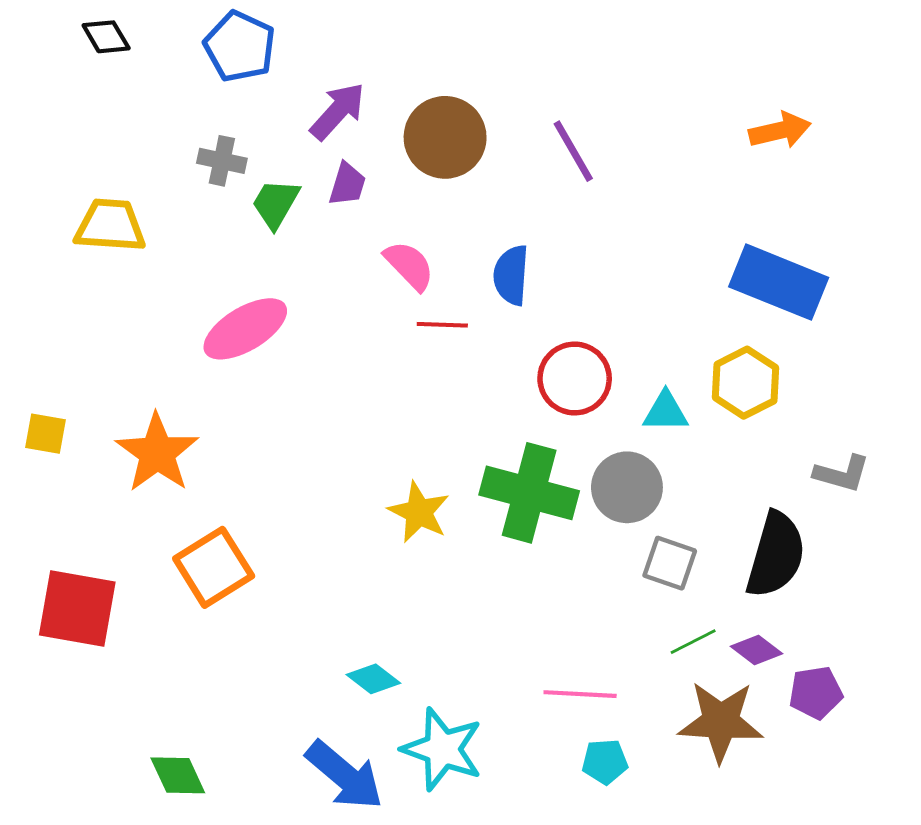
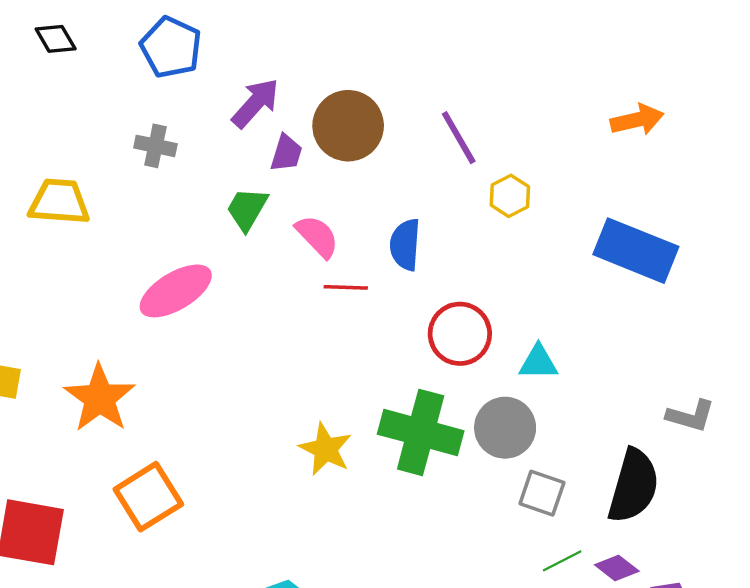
purple trapezoid: (347, 184) -> (286, 153), moved
green trapezoid: (276, 204) -> (247, 209), moved
yellow hexagon: (745, 383) -> (510, 196), moved, size x0.7

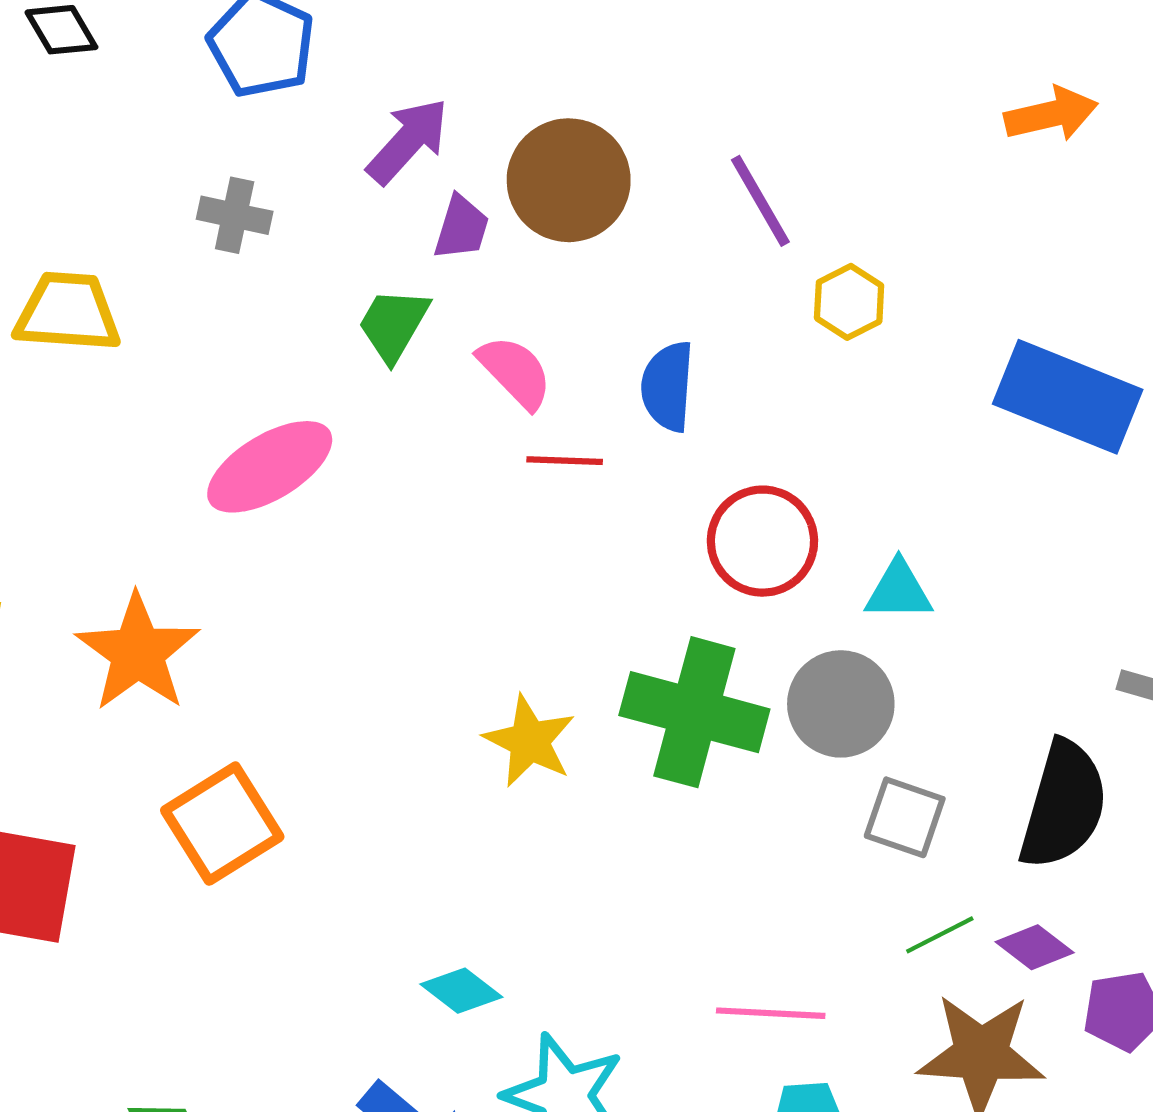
orange arrow: (637, 120) -> (1051, 114), moved

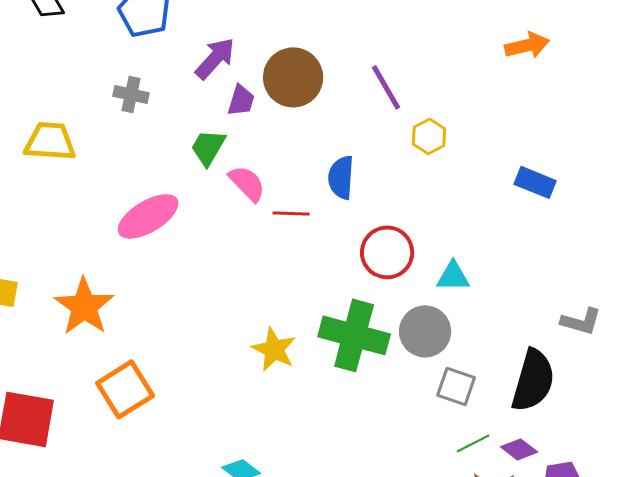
pink semicircle: (515, 372) -> (247, 183), moved
blue rectangle: (1068, 397) -> (535, 182), size x0.6

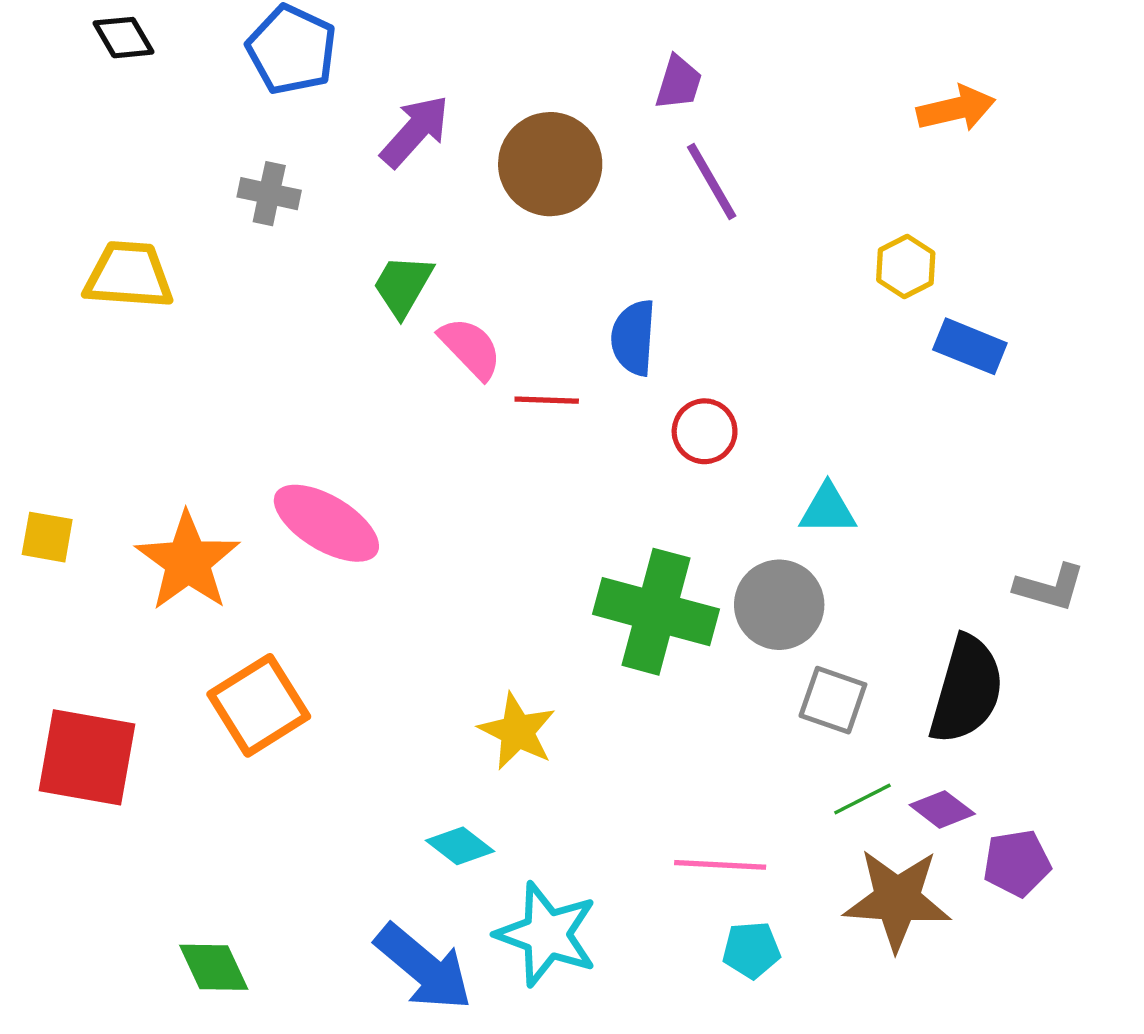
purple trapezoid: (241, 100) -> (679, 83), moved
yellow hexagon: (429, 136) -> (906, 266), moved
pink ellipse: (148, 216) -> (326, 523), moved, turned 62
red circle: (387, 252) -> (705, 431), moved, size x0.7
yellow star: (274, 349) -> (517, 731), moved

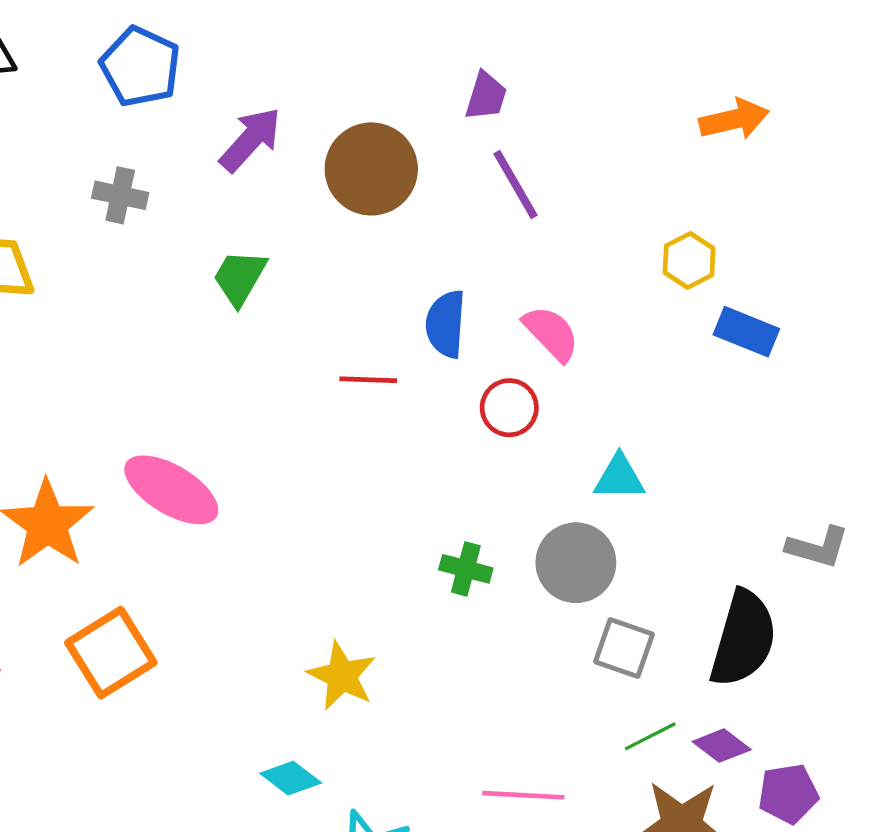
pink semicircle: (470, 348) -> (551, 333), moved
green cross: (656, 612) -> (466, 569), size x0.5

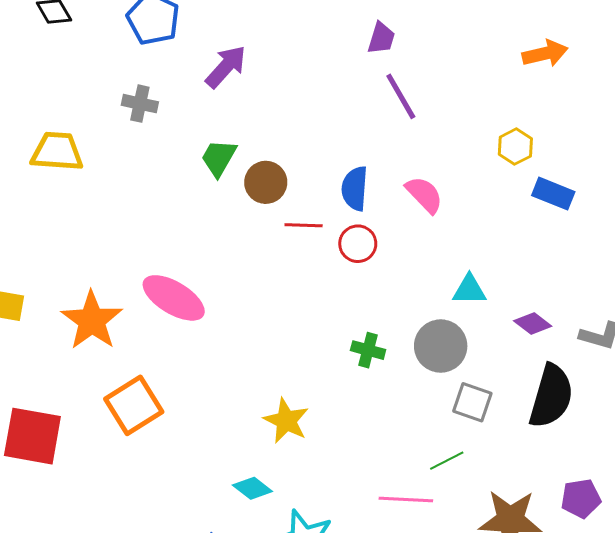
brown circle: (371, 169) -> (266, 182), moved, size x0.7
red circle: (509, 408) -> (358, 244), moved
green line: (650, 736) -> (447, 461), moved
purple diamond: (722, 746) -> (533, 324), moved

